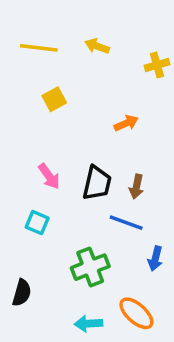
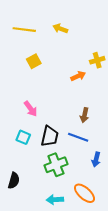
yellow cross: (157, 65) -> (97, 60), moved
black trapezoid: (97, 183) -> (50, 136), moved

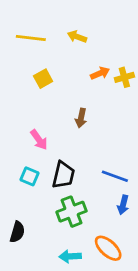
orange arrow: (78, 76) -> (100, 73), moved
brown arrow: (84, 115) -> (81, 118), moved
blue line: (78, 137) -> (115, 176), moved

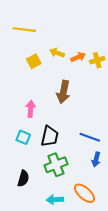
yellow arrow: (77, 37) -> (57, 53), moved
brown arrow: (81, 118) -> (63, 92), size x1.5
pink arrow: (39, 140) -> (31, 109), turned -140
black semicircle: (17, 232) -> (23, 178), moved

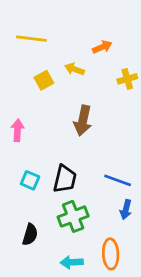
orange arrow: (78, 57) -> (102, 47), moved
pink arrow: (31, 109) -> (18, 130), moved
orange ellipse: (84, 193) -> (111, 254), turned 45

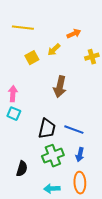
yellow arrow: (74, 69) -> (54, 50), turned -64
cyan square: (30, 180) -> (14, 114), moved
blue line: (118, 180) -> (74, 130), moved
blue arrow: (126, 209) -> (80, 155), moved

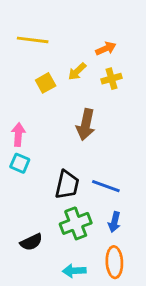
yellow cross: (92, 57) -> (112, 79), moved
black semicircle: (22, 169) -> (31, 242), turned 49

